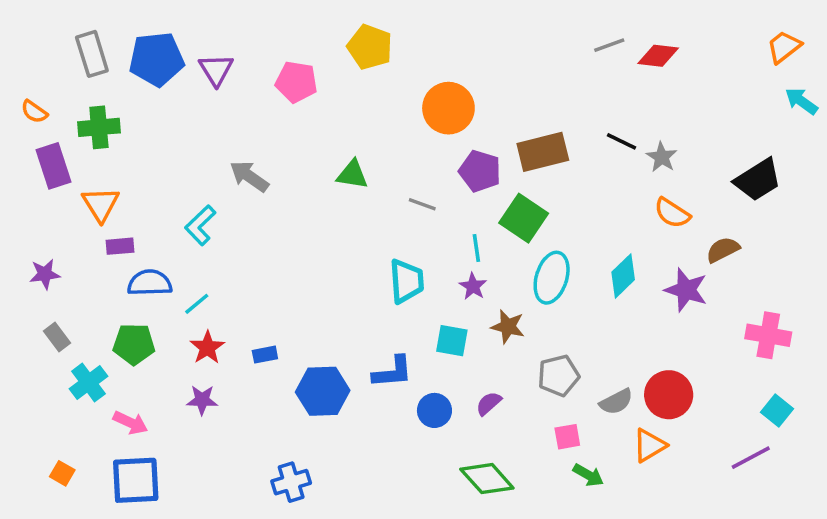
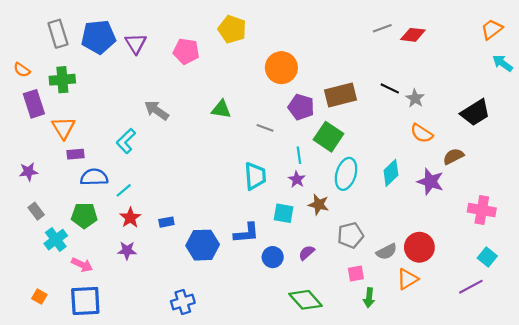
green arrow: (588, 475) -> (369, 298), turned 66

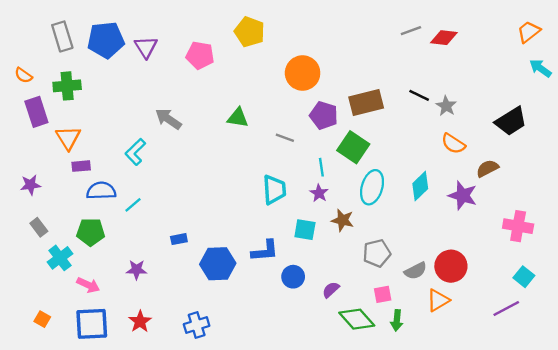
red star: (130, 218) -> (140, 321), moved
purple semicircle: (307, 253) -> (331, 290), moved
green diamond: (305, 300) -> (357, 319), moved

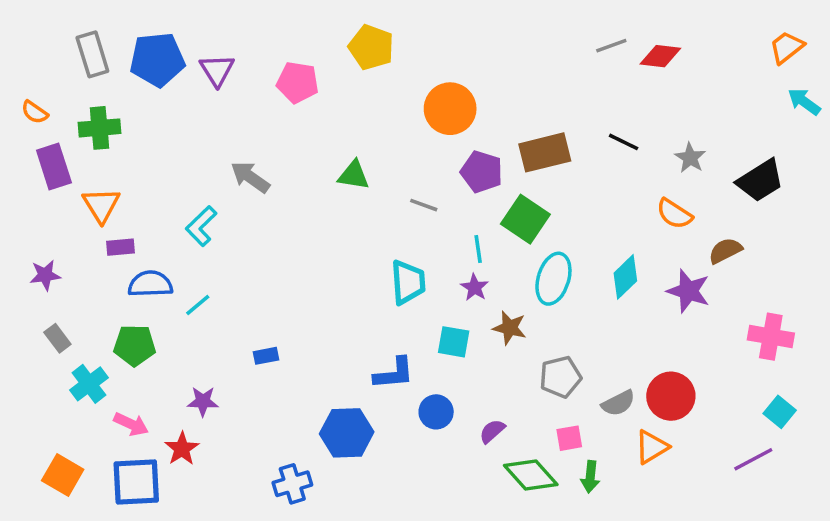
gray star: (446, 106) -> (690, 158), moved
blue hexagon: (218, 264) -> (347, 433), moved
orange square: (42, 319) -> (63, 475), size x1.6
red star: (140, 321) -> (182, 449), moved

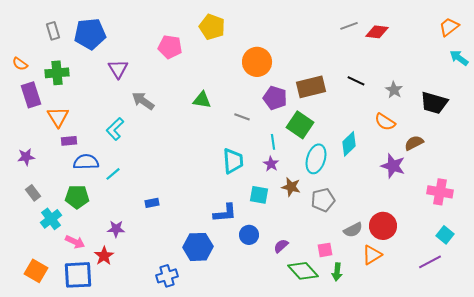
gray rectangle: (92, 54) -> (53, 31), size x0.7
purple triangle: (217, 70) -> (118, 69), moved
black trapezoid: (760, 181) -> (434, 103), turned 48
cyan diamond: (625, 277) -> (349, 144), moved
gray pentagon: (560, 377) -> (323, 200), moved

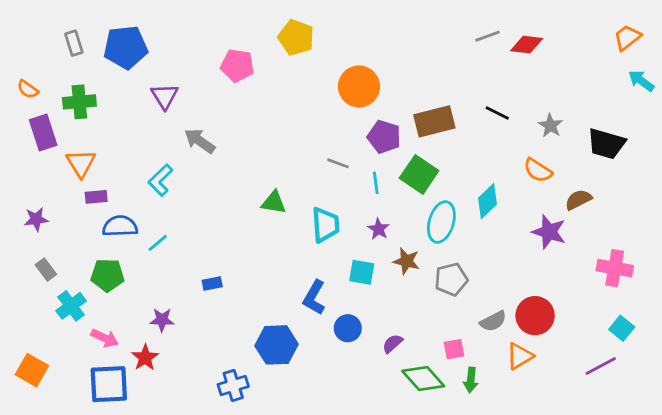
green triangle: (202, 100) -> (274, 202), moved
cyan line: (273, 142) -> (376, 183), moved
blue L-shape: (225, 213) -> (314, 297), turned 125
orange square: (36, 271) -> (32, 370), moved

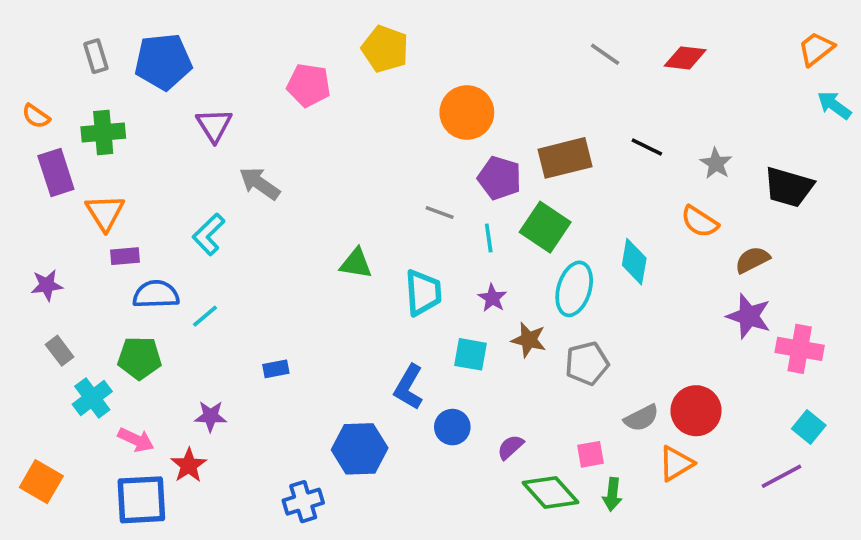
gray line: (488, 36) -> (605, 54), moved, turned 55
cyan diamond: (488, 201) -> (634, 262), turned -36
purple star: (549, 232) -> (749, 316), moved

